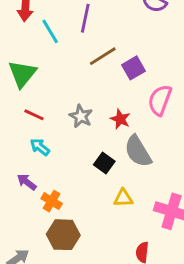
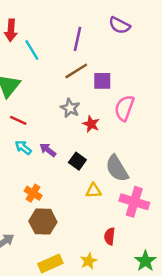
purple line: (85, 18) -> (77, 39), moved
purple square: (133, 68) -> (102, 81), turned 30
gray star: (81, 116) -> (70, 108), moved
gray semicircle: (138, 151) -> (117, 168), moved
purple arrow: (27, 182) -> (48, 150), moved

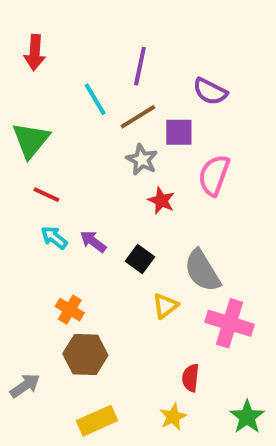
purple semicircle: (119, 25) -> (210, 91), moved
cyan line: (32, 50) -> (95, 99), moved
gray star: (70, 108) -> (142, 160), moved
yellow triangle: (94, 191) -> (165, 306), turned -35
yellow star: (89, 261) -> (173, 417), moved

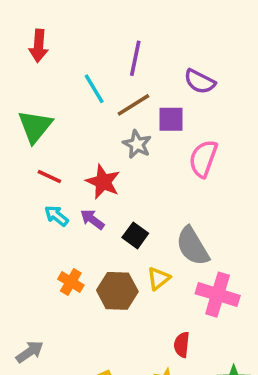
red star: (161, 201) -> (103, 182), moved, size x1.4
brown hexagon: (85, 354) -> (117, 291), moved

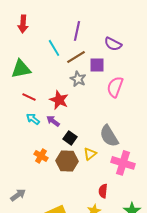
green triangle: (35, 126) -> (21, 69), turned 40
black square: (135, 235) -> (70, 138), moved

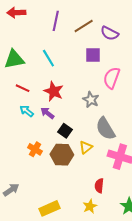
red arrow: (23, 24) -> (16, 13), turned 84
purple line: (77, 31) -> (56, 21), moved
cyan line: (54, 48) -> (48, 58), moved
brown line: (76, 57) -> (84, 26), moved
gray star: (78, 79) -> (91, 100), moved

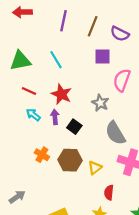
brown line: (84, 26) -> (93, 26), turned -36
purple arrow: (47, 113) -> (55, 117), turned 48
black square: (65, 131) -> (74, 127), moved
yellow triangle: (86, 147) -> (95, 168), moved

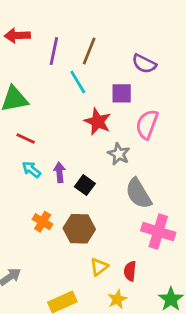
purple line: (64, 21) -> (54, 51), moved
brown line: (93, 26) -> (89, 51), moved
cyan line: (56, 60) -> (78, 82), moved
red star: (61, 94) -> (98, 122), moved
yellow triangle: (95, 168) -> (99, 267), moved

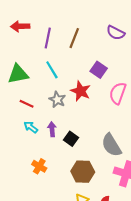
purple semicircle: (144, 64) -> (116, 33), moved
cyan line: (78, 82) -> (52, 70), moved
purple square: (122, 93) -> (99, 70), turned 35
gray star: (119, 154) -> (57, 100), moved
brown hexagon: (79, 229) -> (83, 172), moved

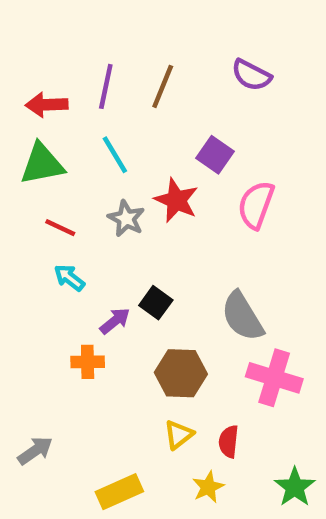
red arrow: (20, 26) -> (47, 105), moved
purple arrow: (52, 129) -> (115, 321), moved, turned 56
orange cross: (39, 166) -> (88, 362), turned -32

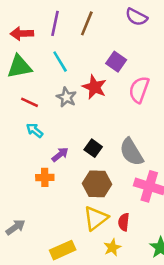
black square: (156, 303) -> (93, 148), moved
yellow triangle: (179, 435) -> (96, 218), size x1.5

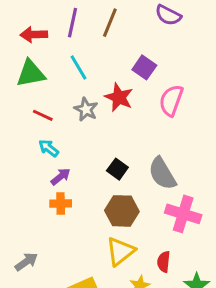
purple arrow: (60, 155) -> (61, 177), moved
red semicircle: (124, 222) -> (164, 262), moved

